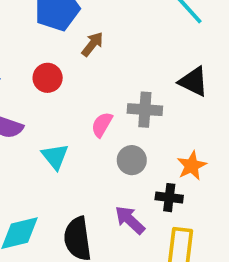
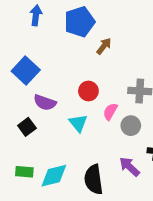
red circle: (48, 78) -> (88, 91), moved
pink semicircle: (102, 125) -> (110, 112), moved

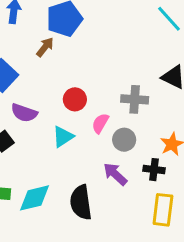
brown arrow: (104, 46) -> (45, 47), moved
cyan triangle: (78, 123) -> (63, 137), turned 36
purple arrow: (129, 167) -> (115, 174), moved

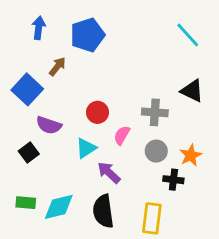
brown arrow: (45, 47) -> (57, 66), moved
gray circle: (124, 140) -> (156, 151), moved
purple arrow: (115, 174) -> (109, 173), moved
yellow rectangle: (163, 210) -> (152, 218), moved

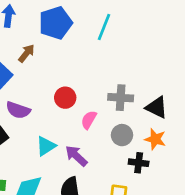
cyan line: (188, 35) -> (104, 27), moved, turned 64
black triangle: (192, 91) -> (157, 107), moved
cyan triangle: (86, 148) -> (46, 146), moved
orange star: (191, 155) -> (155, 139), turned -30

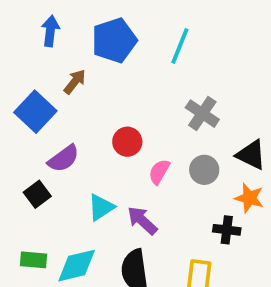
gray cross: (121, 98) -> (202, 114), moved, turned 30
purple semicircle: (18, 110) -> (64, 159), turned -55
gray circle: (122, 135) -> (204, 170), moved

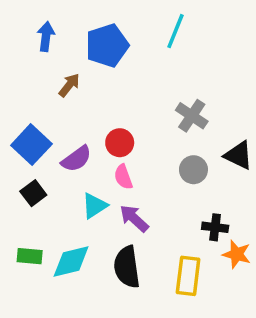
cyan line: (180, 46) -> (175, 31), moved
blue square: (35, 112) -> (31, 145), moved
purple semicircle: (64, 159) -> (76, 159), moved
pink semicircle: (159, 172) -> (123, 177), moved, turned -50
orange star: (249, 198) -> (237, 254), moved

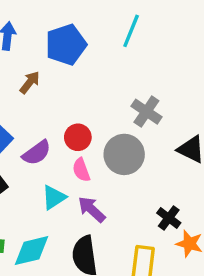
gray circle: (193, 170) -> (124, 154), moved, size x1.5
black cross: (215, 227) -> (169, 218), turned 30

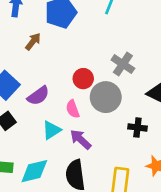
red circle: (78, 137) -> (83, 79), moved
black cross: (169, 218) -> (137, 127), moved, turned -30

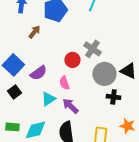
gray cross: (123, 64) -> (92, 49), moved
gray circle: (106, 97) -> (104, 74), moved

